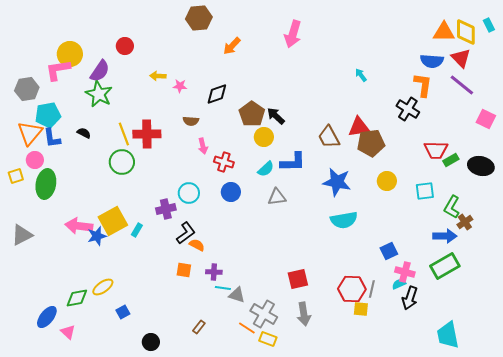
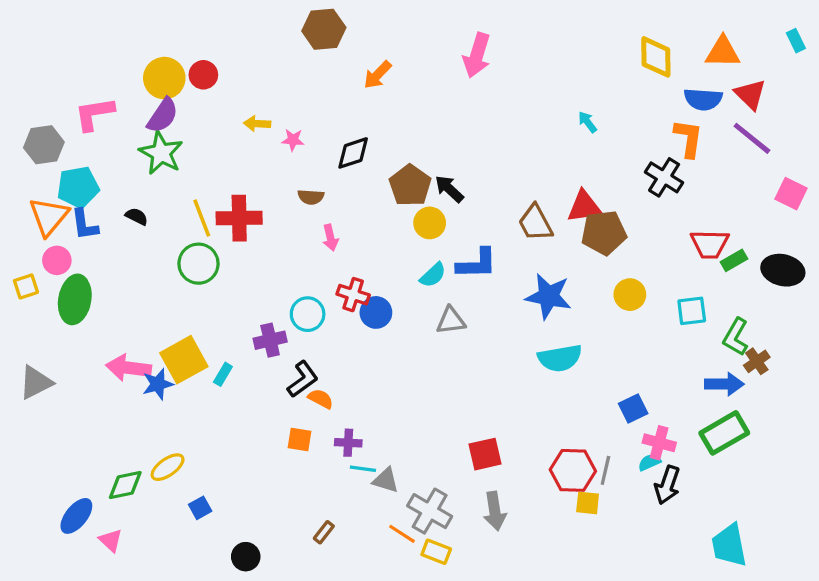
yellow diamond: (466, 32) -> (656, 57), moved
yellow circle: (70, 54) -> (164, 78), moved
red cross: (224, 162) -> (353, 295), moved

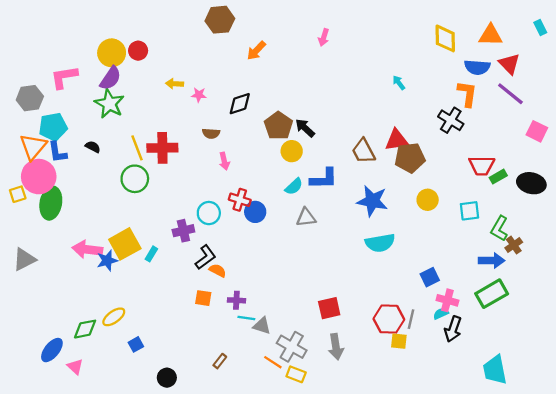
pink arrow: (477, 55) -> (324, 37), size x0.6
pink circle: (57, 260) -> (39, 177), size x1.8

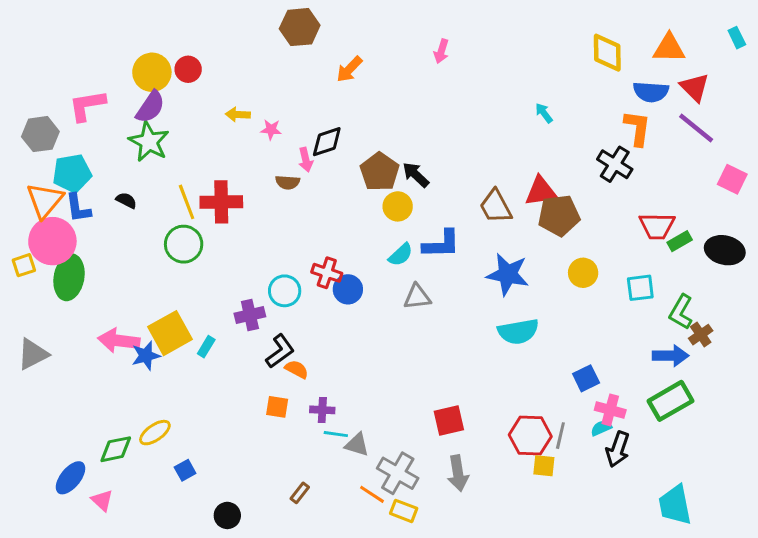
pink arrow: (224, 161) -> (306, 160), moved

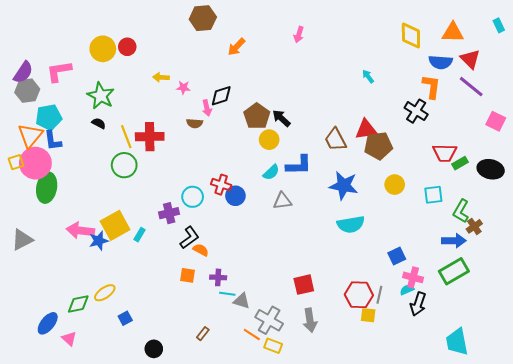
purple semicircle: (150, 107) -> (23, 72), moved
black semicircle: (126, 200) -> (99, 123), moved
yellow square: (24, 265) -> (16, 162), moved

